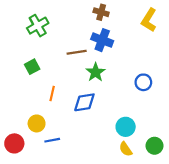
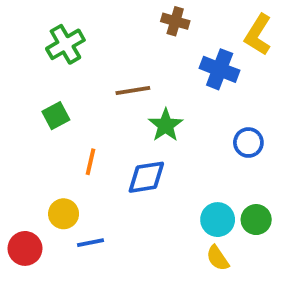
blue cross: (102, 40) -> (220, 69), moved
green circle: (154, 146) -> (256, 220), moved

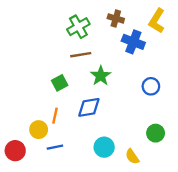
brown cross: (175, 21) -> (116, 18), moved
green cross: (65, 44) -> (78, 27), moved
green square: (56, 116) -> (60, 83), moved
orange line: (90, 162) -> (55, 116), moved
cyan circle: (218, 220) -> (104, 147), moved

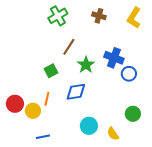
green cross: (78, 27) -> (58, 16), moved
blue cross: (133, 42) -> (114, 58), moved
brown line: (81, 55) -> (69, 47), turned -48
blue line: (55, 147) -> (43, 137), moved
red circle: (15, 151) -> (15, 104), moved

